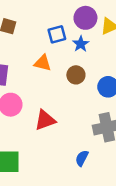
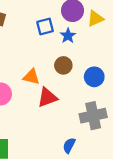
orange triangle: (43, 63) -> (31, 77), moved
red triangle: (45, 120) -> (47, 97), moved

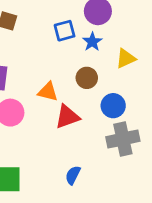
yellow triangle: (95, 19) -> (126, 58), moved
blue circle: (94, 77) -> (113, 106), moved
blue semicircle: (69, 145) -> (73, 175), moved

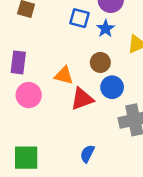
blue square: (65, 31) -> (79, 18), turned 30
blue circle: (113, 106) -> (112, 87), moved

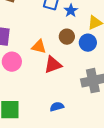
blue circle: (112, 87) -> (88, 43), moved
blue semicircle: (87, 154) -> (57, 107), turned 48

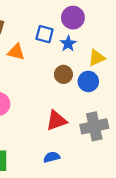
orange triangle: (39, 47) -> (16, 52), moved
red triangle: (53, 65) -> (56, 121), moved

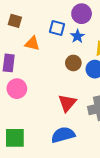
red triangle: (56, 121) -> (67, 103), turned -30
blue semicircle: (52, 157) -> (63, 135), size x1.6

